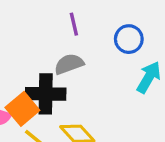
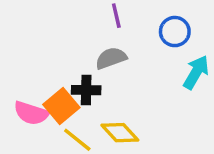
black cross: (46, 94) -> (86, 90), size x0.7

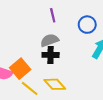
black cross: (86, 90) -> (51, 55), moved

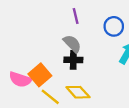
gray semicircle: (49, 40) -> (72, 44), turned 66

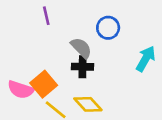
purple line: (76, 16) -> (46, 16), moved
blue circle: (114, 26) -> (108, 28), moved

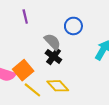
black cross: (83, 67) -> (53, 56), turned 35

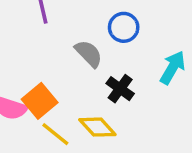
black cross: (53, 56) -> (120, 89), moved

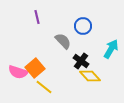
yellow diamond: (97, 127) -> (90, 76), moved

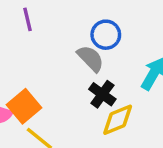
gray semicircle: (63, 41) -> (90, 58), moved
yellow diamond: (90, 76) -> (118, 120), turned -70

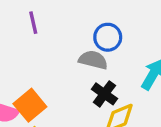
gray semicircle: (90, 58) -> (93, 60), turned -32

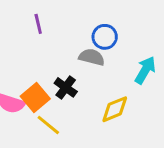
black cross: (104, 94) -> (66, 87), moved

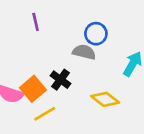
yellow diamond: (115, 109) -> (105, 99), turned 60
yellow line: (48, 125) -> (45, 114), turned -70

